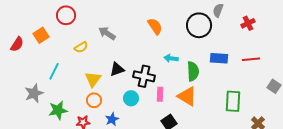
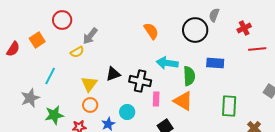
gray arrow: (107, 33) -> (90, 36), moved, turned -84
cyan arrow: (171, 58) -> (167, 63), size x1.5
red line: (251, 59) -> (257, 49), moved
cyan circle: (131, 98) -> (127, 112), moved

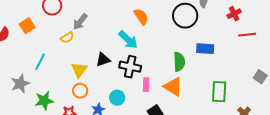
cyan arrow: (167, 63) -> (128, 40), moved, turned -145

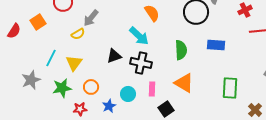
green semicircle: (179, 62) -> (181, 50), moved
yellow triangle: (79, 70) -> (74, 63), moved
pink rectangle: (146, 85) -> (152, 89), moved
green star: (44, 101) -> (62, 88), moved

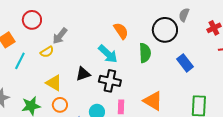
blue rectangle: (216, 45) -> (185, 63), turned 48
green semicircle: (181, 50) -> (145, 53), moved
cyan line: (51, 58) -> (20, 61), moved
yellow triangle: (74, 63) -> (54, 83), moved, turned -36

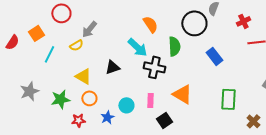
black cross: (110, 81) -> (154, 67), moved

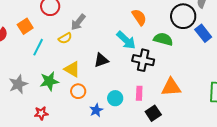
green semicircle: (174, 46) -> (163, 39), turned -72
blue rectangle: (214, 56) -> (203, 33), moved
orange triangle: (182, 94) -> (171, 87), turned -35
green star: (60, 99) -> (49, 81), moved
red star: (78, 120) -> (41, 113), moved

